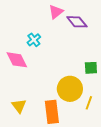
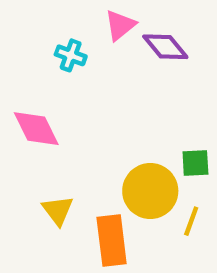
cyan cross: (34, 40) -> (71, 55), moved, turned -32
green square: (91, 68) -> (195, 163), moved
yellow triangle: (19, 106) -> (58, 210), moved

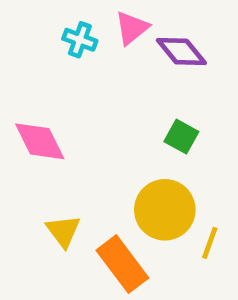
cyan cross: (71, 55) -> (80, 40), moved
green square: (195, 163) -> (181, 137), moved, turned 32
orange rectangle: (112, 240) -> (122, 264), turned -30

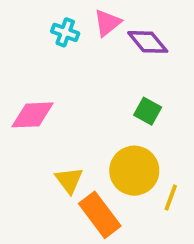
pink diamond: (40, 141) -> (33, 115), turned -66
yellow triangle: (63, 231) -> (69, 180), moved

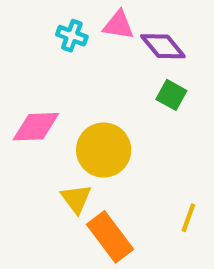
pink triangle: (107, 23) -> (118, 25), turned 48
green square: (148, 111) -> (171, 95), moved
yellow circle: (134, 171) -> (104, 150), moved

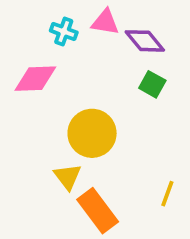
pink diamond: (36, 127) -> (35, 79), moved

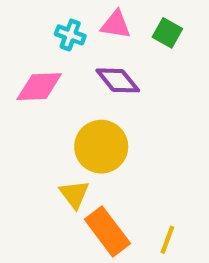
purple diamond: (145, 41) -> (118, 80), moved
green square: (152, 84) -> (167, 33), moved
yellow line: (167, 194) -> (167, 240), moved

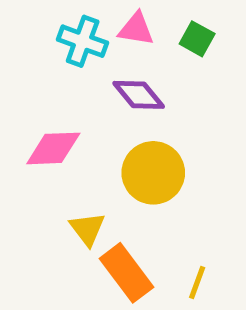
cyan cross: (70, 35) -> (83, 41), size x1.4
pink diamond: (39, 87) -> (53, 148), moved
yellow circle: (101, 147) -> (153, 173), moved

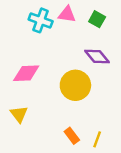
purple diamond: (139, 95) -> (97, 56), moved
yellow triangle: (87, 229) -> (19, 114), moved
orange rectangle: (126, 273) -> (72, 136), moved, size x0.6

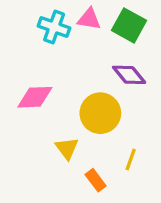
green square: (97, 19) -> (129, 25), size x1.5
yellow triangle: (19, 114) -> (67, 148), moved
yellow line: (97, 139) -> (131, 159), moved

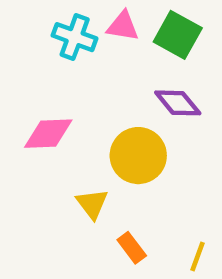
yellow line: (131, 159) -> (197, 257), moved

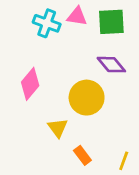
green square: (178, 35) -> (111, 22), turned -32
pink diamond: (48, 134) -> (30, 84), turned -48

